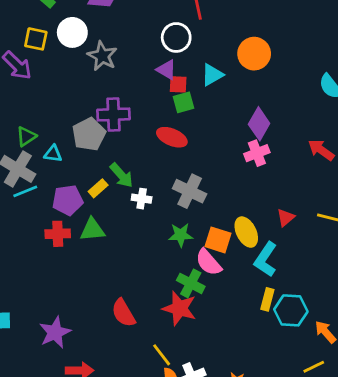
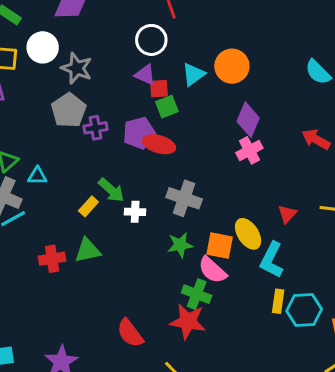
orange circle: (254, 54) -> (232, 66), moved
purple cross: (113, 114) -> (96, 128), size x0.7
gray pentagon: (89, 134) -> (69, 110), moved
purple pentagon: (68, 200) -> (139, 133), moved

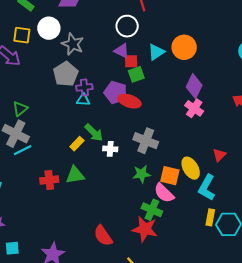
purple pentagon: (139, 133) -> (116, 92), turned 30
pink cross: (249, 150) -> (194, 108), turned -30
cyan triangle: (37, 176) -> (83, 100), moved

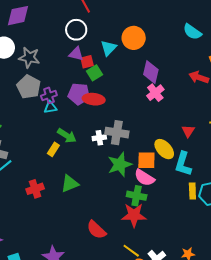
pink cross: (194, 108) -> (155, 93), turned 30
white cross: (110, 149) -> (99, 138), moved
green star: (142, 174) -> (120, 164), size x1.4
green triangle: (75, 175) -> (70, 184), moved

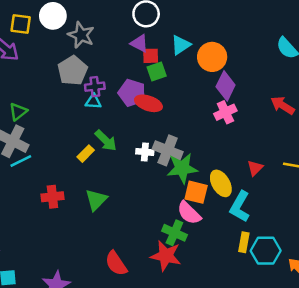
orange circle: (134, 38) -> (212, 57), moved
green star: (120, 164) -> (182, 168), moved
green triangle: (70, 184) -> (96, 200), turned -36

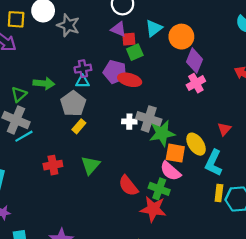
gray pentagon: (73, 71) -> (73, 104), moved
green arrow: (106, 141) -> (44, 83), moved, turned -36
red semicircle: (116, 263) -> (128, 186), moved

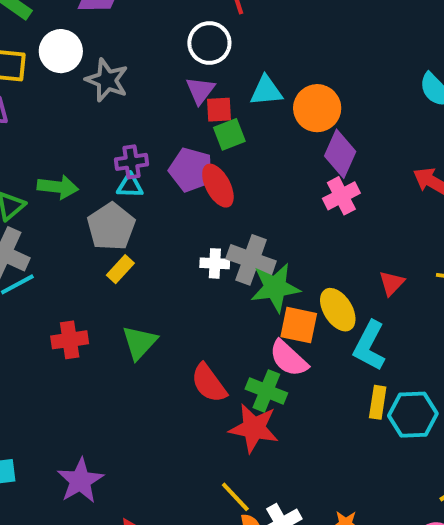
cyan triangle: (154, 28) -> (266, 91), turned 30
purple triangle: (118, 29) -> (200, 90), turned 42
red ellipse: (130, 80) -> (218, 186), turned 45

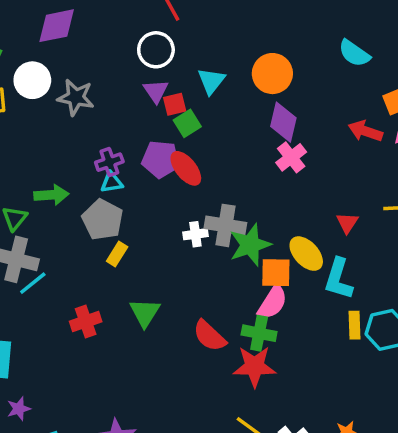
cyan triangle: (266, 91) -> (211, 81), turned -36
orange circle: (317, 108) -> (272, 74), moved
pink semicircle: (289, 358) -> (273, 302), turned -90

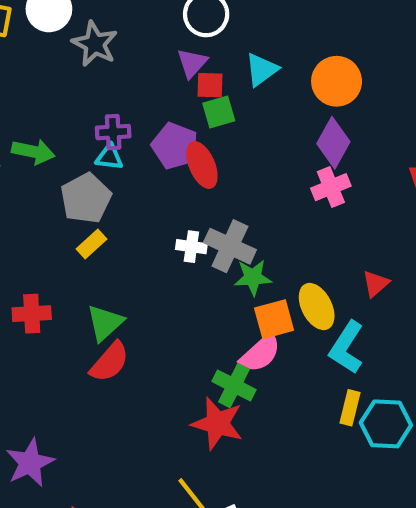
green star: (250, 245) -> (253, 277), size x0.7
orange square: (276, 273) -> (274, 319), turned -32
red semicircle: (209, 336) -> (110, 362), moved, turned -108

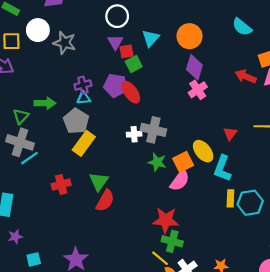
yellow rectangle: (92, 244) -> (84, 143), size x1.6
green star: (253, 277) -> (157, 162), moved, turned 30
green cross: (234, 385) -> (172, 241), moved

